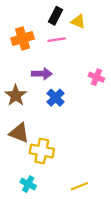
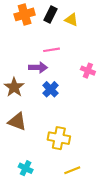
orange cross: (23, 39) -> (25, 14), moved
pink line: (57, 40) -> (52, 50), moved
yellow cross: (42, 151) -> (59, 138), moved

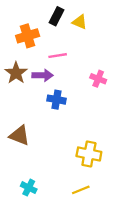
orange cross: (25, 14) -> (28, 36), moved
brown star: (14, 87) -> (16, 73), moved
blue cross: (50, 89) -> (56, 100), turned -35
yellow cross: (59, 138) -> (89, 154), moved

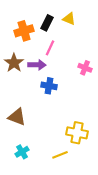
black rectangle: (56, 16) -> (47, 23), moved
pink line: (58, 56) -> (50, 48), turned -56
cyan cross: (29, 188) -> (22, 152), moved, turned 32
yellow line: (81, 190) -> (60, 155), moved

